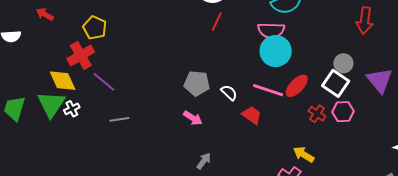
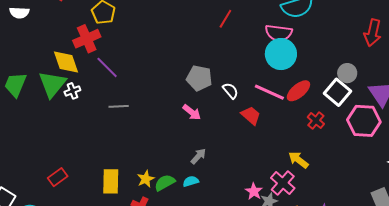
pink hexagon: (343, 112) -> (364, 121), moved, size x1.5

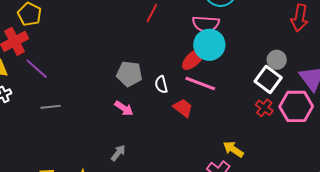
white semicircle: (230, 91) -> (161, 84), turned -150
red ellipse: (298, 91) -> (193, 59), moved
red cross: (316, 121) -> (264, 108), moved
gray arrow: (198, 156) -> (118, 153), moved

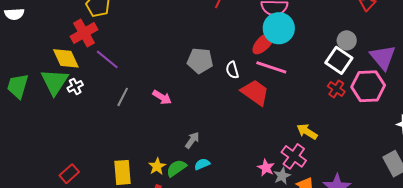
gray line: (51, 107) -> (123, 97), turned -54
pink arrow: (124, 108) -> (162, 97), moved
red trapezoid: (183, 108) -> (255, 92), size x1.4

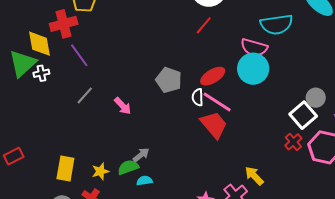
red ellipse: (263, 43) -> (213, 76), moved
pink line: (271, 67) -> (217, 102), moved
green semicircle: (176, 168) -> (128, 167), moved

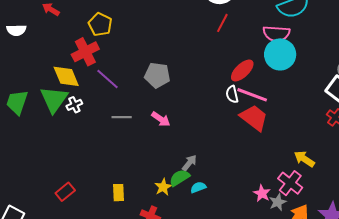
gray pentagon: (169, 80) -> (157, 75), moved
gray line: (85, 95) -> (122, 117), turned 60
yellow rectangle: (65, 169) -> (118, 193), size x0.7
yellow star: (100, 171) -> (163, 187), moved

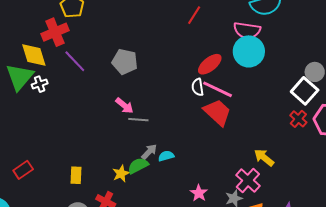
gray line: (122, 117) -> (138, 120), moved
cyan semicircle: (198, 187) -> (166, 156), moved
pink star: (262, 193) -> (199, 193), moved

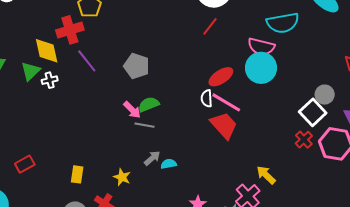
green triangle: (20, 77) -> (30, 71), size x0.7
green semicircle: (138, 166) -> (149, 104), moved
yellow star: (121, 174) -> (122, 177), turned -30

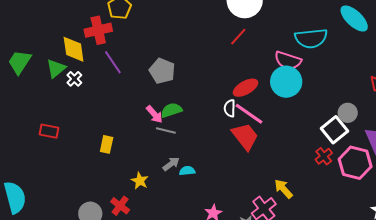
white cross: (50, 80) -> (74, 79), turned -35
red rectangle: (25, 164) -> (49, 131), moved, turned 36
yellow rectangle: (77, 174) -> (107, 144), moved

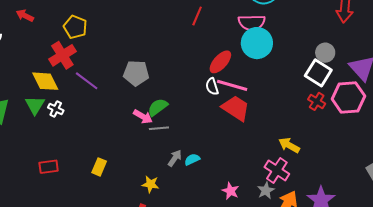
yellow rectangle: (107, 144) -> (99, 167), moved, turned 30

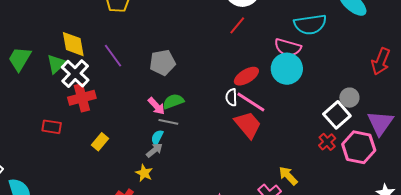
red cross: (62, 55) -> (82, 98), moved
gray pentagon: (136, 73) -> (163, 62), turned -30
white cross: (56, 109) -> (75, 74), size x1.8
gray arrow: (175, 158) -> (154, 150), moved
cyan semicircle: (192, 159) -> (157, 137), moved, turned -56

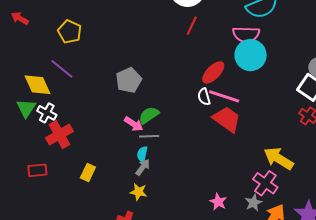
purple line: (113, 56) -> (62, 69), moved
white cross: (75, 74) -> (47, 113), size x0.7
yellow arrow: (288, 176) -> (279, 159), size x1.4

